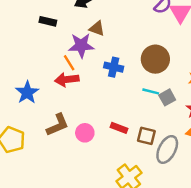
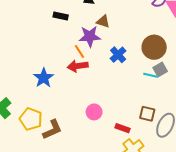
blue cross: (114, 67) -> (118, 55), turned 35
gray square: (167, 97) -> (160, 69), moved
brown L-shape: (58, 125) -> (52, 130), moved
red rectangle: (119, 128) -> (122, 128), moved

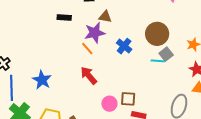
red arrow: (78, 66) -> (89, 75), moved, turned 66
blue star: (44, 78) -> (42, 80), moved
brown square: (147, 114) -> (128, 99), moved

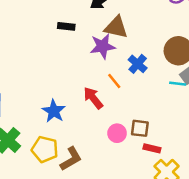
brown triangle: (105, 17) -> (116, 27), size x1.5
orange line: (87, 49) -> (114, 81), moved
blue star: (42, 80) -> (54, 111), moved

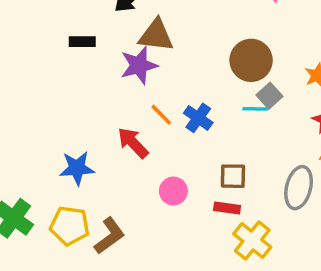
blue cross: (138, 64) -> (198, 118), moved
blue star: (54, 111) -> (77, 168), turned -30
brown square: (140, 128) -> (233, 176), moved

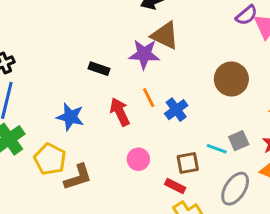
black rectangle: (82, 42) -> (99, 69), moved
gray square: (269, 96) -> (239, 141), moved
cyan line: (255, 109) -> (217, 149), moved
brown square: (233, 176) -> (188, 163), turned -30

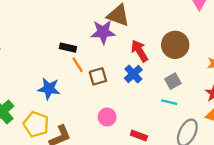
orange line: (149, 98) -> (77, 65), moved
red arrow: (120, 112) -> (140, 51), moved
gray square: (239, 141) -> (173, 81), moved
brown square: (188, 163) -> (98, 76), moved

